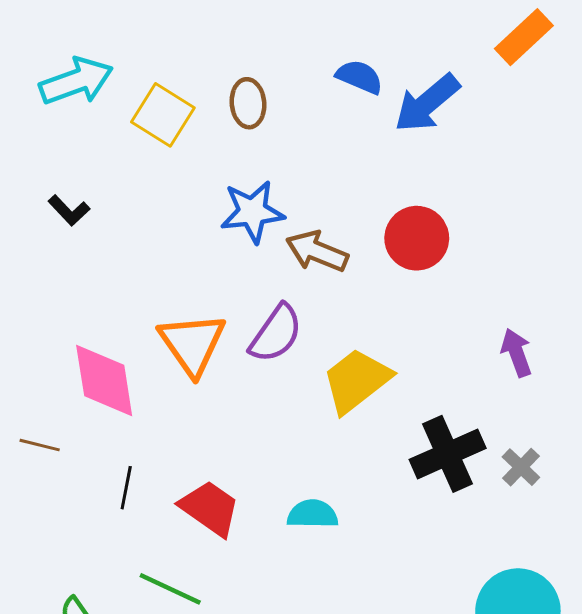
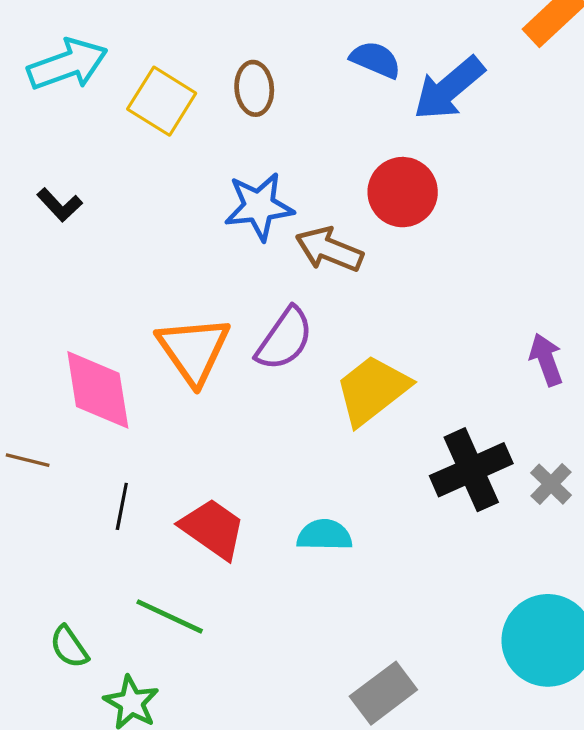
red circle: (417, 238) -> (403, 192), moved

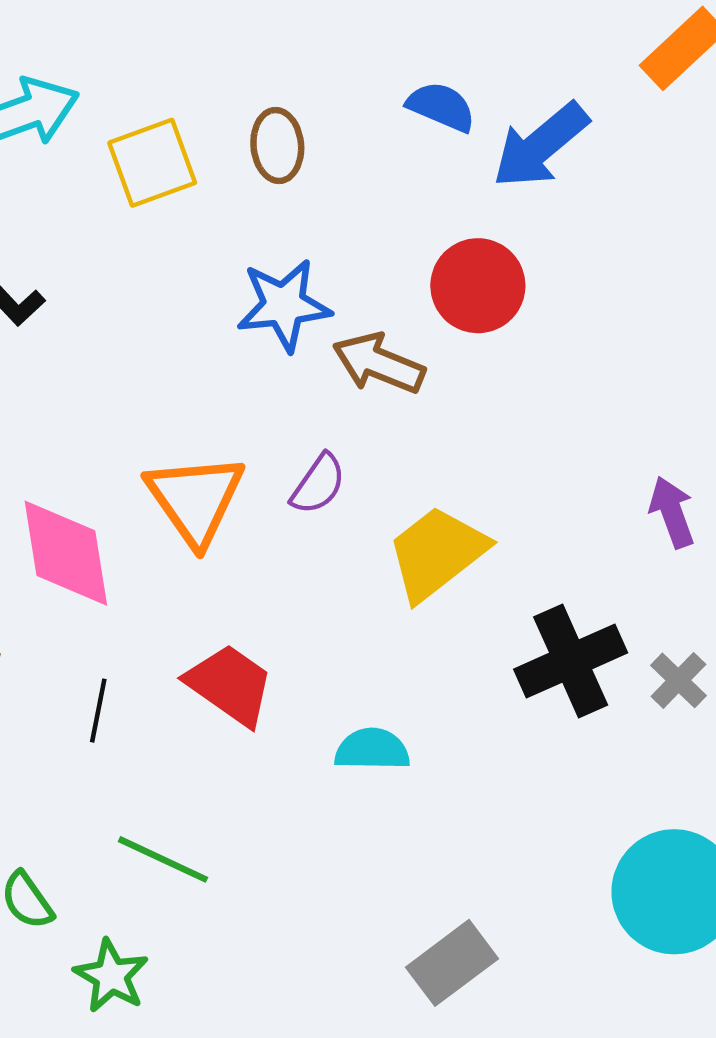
yellow square: (162, 101) -> (152, 163), turned 38
purple semicircle: (285, 339) -> (318, 484), size x0.7
red trapezoid: (213, 529) -> (230, 685), moved

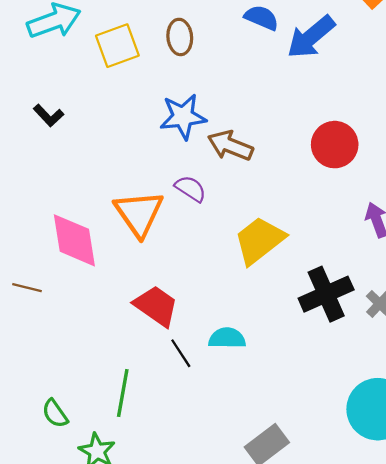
red circle: (478, 286) -> (335, 145), moved
purple semicircle: (318, 484) -> (191, 189), moved, turned -92
black line: (98, 711) -> (181, 353), moved, turned -44
green line: (163, 859) -> (123, 393), turned 75

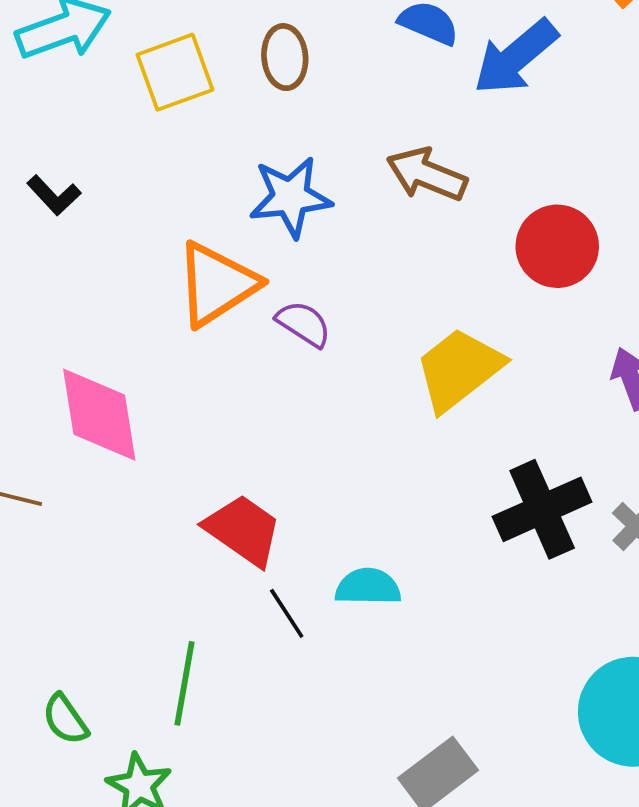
brown arrow: (230, 146) -> (427, 174), moved
orange triangle: (139, 213) -> (217, 284), moved, turned 32
yellow trapezoid: (259, 240) -> (459, 369), moved

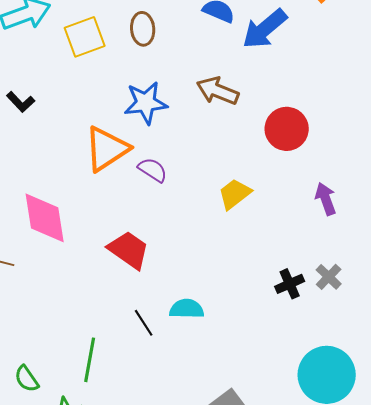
yellow trapezoid: (459, 369) -> (235, 194), size x0.7
black cross: (542, 509) -> (290, 284), moved, size x0.6
red trapezoid: (243, 530) -> (129, 250), moved

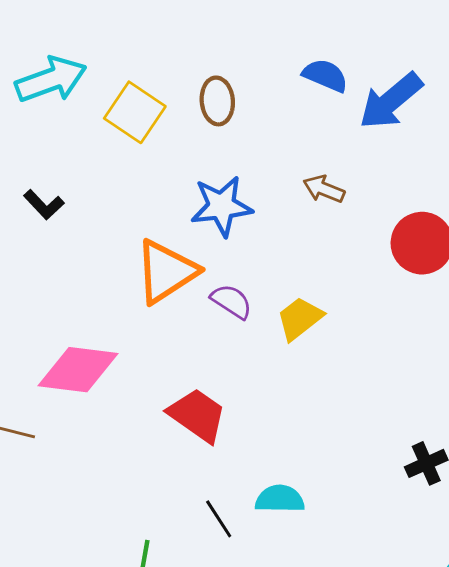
yellow square: (85, 37) -> (135, 112), turned -36
brown arrow: (218, 91) -> (324, 189), size x0.7
yellow trapezoid: (235, 194) -> (300, 318), moved
pink diamond: (45, 218) -> (78, 370), turned -74

